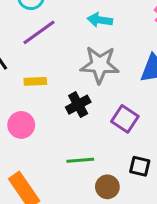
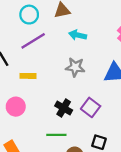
gray star: (100, 65) -> (75, 67), size x0.7
black cross: (78, 105) -> (64, 108), moved, turned -35

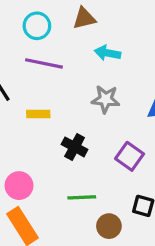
purple line: (33, 41) -> (44, 63), turned 45
pink circle: (16, 107) -> (19, 186), moved
black cross: (64, 108) -> (75, 147), moved

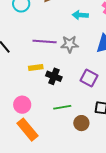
cyan arrow: (108, 53) -> (80, 15), moved
purple line: (44, 63) -> (45, 41), moved
yellow rectangle: (38, 114) -> (36, 68), moved

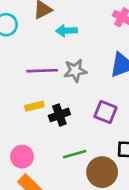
cyan arrow: (80, 15) -> (66, 31), moved
black cross: (54, 76) -> (59, 115), turned -35
brown circle: (81, 123) -> (102, 172), size x1.5

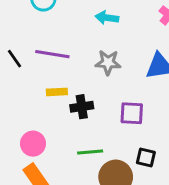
purple line: (42, 71) -> (52, 54), moved
purple square: (105, 112) -> (132, 113), turned -30

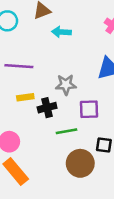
gray star: (108, 62) -> (66, 85), moved
green line: (90, 152) -> (67, 131), moved

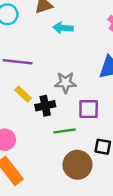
yellow rectangle: (25, 97) -> (23, 94), turned 49

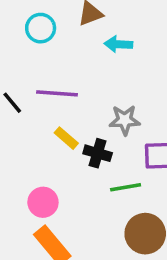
black cross: (45, 106) -> (98, 153), turned 30

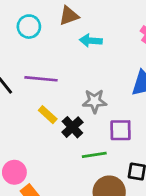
black cross: (98, 153) -> (72, 127), turned 30
pink circle: (43, 202) -> (14, 172), moved

